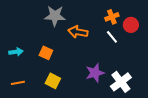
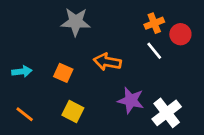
orange arrow: (78, 32) -> (107, 62), moved
purple star: (95, 73) -> (131, 100), turned 30
orange line: (18, 83) -> (25, 114), turned 48

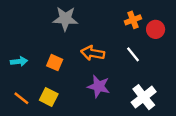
white line: (154, 51) -> (133, 54), moved
purple star: (131, 100) -> (99, 86), moved
yellow square: (73, 111) -> (49, 97), moved

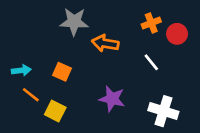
orange arrow: (93, 53) -> (105, 43), moved
white cross: (144, 97) -> (163, 111), turned -35
orange line: (21, 98) -> (31, 95), moved

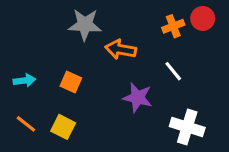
red circle: (177, 34) -> (203, 18), moved
orange line: (31, 95) -> (26, 124), moved
purple star: (112, 99) -> (138, 98), moved

